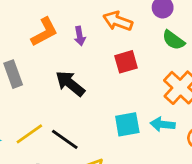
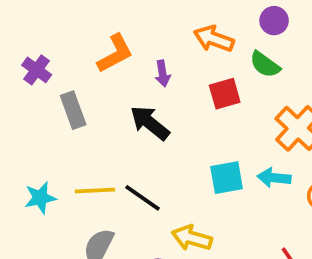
purple arrow: (80, 36) -> (163, 74), moved
green semicircle: (173, 40) -> (265, 64), moved
yellow line: (29, 134) -> (95, 190), turned 32

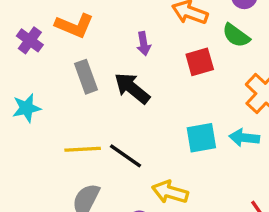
orange L-shape: (115, 53) -> (74, 26), moved, turned 51
gray rectangle: (73, 110) -> (86, 77), moved
cyan star: (40, 198) -> (27, 108), moved

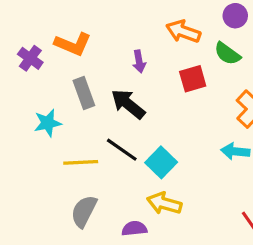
cyan star: (27, 108) -> (48, 123), moved
cyan square: (201, 138) -> (161, 162), moved, turned -36
black line: (125, 156) -> (122, 150), moved

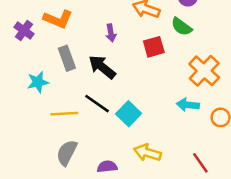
yellow arrow: (164, 203) -> (147, 153), moved

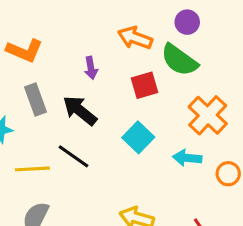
green semicircle: (182, 27) -> (179, 60), size x1.4
cyan square: (129, 114) -> (138, 137), moved

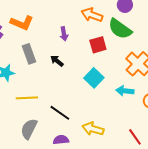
black arrow: (80, 111) -> (57, 61), size x0.6
black line: (73, 156) -> (60, 113), moved

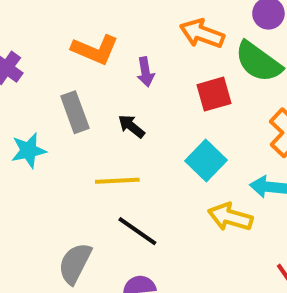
orange L-shape: (22, 23) -> (95, 50), moved
yellow line: (27, 98) -> (117, 181), moved
yellow arrow: (93, 129) -> (230, 217), moved

